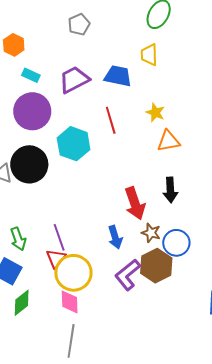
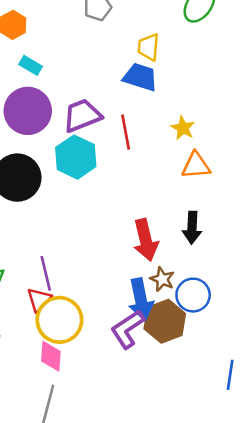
yellow trapezoid: (149, 55) -> (149, 47), moved
purple trapezoid: (74, 80) -> (82, 115), moved
blue arrow: (115, 237) -> (141, 299), moved, size x1.4

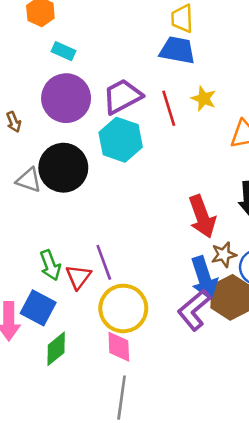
yellow star: (183, 128) -> (204, 99), moved
brown star: (162, 279) -> (224, 255), turned -30
red triangle: (39, 300) -> (78, 277), moved

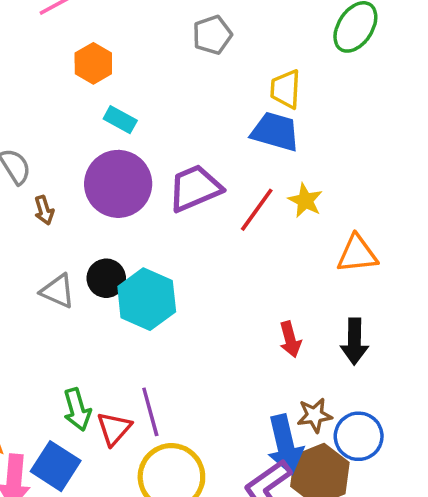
red line: (169, 108) -> (257, 210), turned 48
cyan hexagon: (121, 140) -> (147, 299), moved
black circle: (63, 168) -> (106, 278), size x0.6
red arrow: (202, 216) -> (290, 339), moved, size x0.6

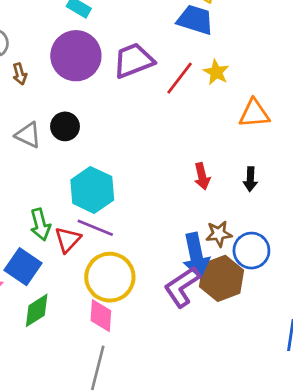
cyan hexagon: (147, 299) -> (92, 190), moved
black arrow: (354, 341) -> (250, 179), size x0.7
purple line: (150, 412) -> (95, 228), turned -54

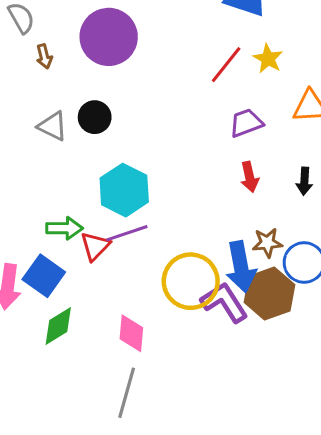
purple trapezoid: (134, 60) -> (246, 123), moved, size x0.7
green arrow: (40, 225) -> (64, 228), turned -76
purple line: (95, 228) -> (127, 233), turned -42
yellow circle: (110, 277) -> (191, 281), moved
purple L-shape: (182, 287) -> (224, 302), turned 90

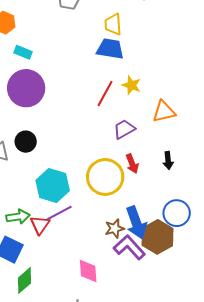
brown star: (267, 243) -> (115, 228), moved
yellow circle: (191, 281) -> (105, 177), moved
pink diamond: (131, 333) -> (88, 271), moved

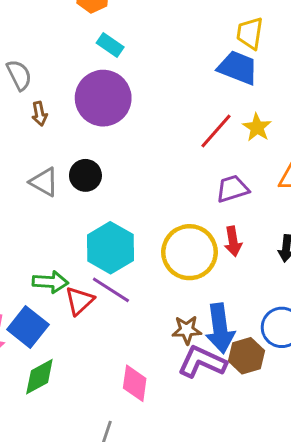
purple line: (59, 213) -> (111, 290), turned 48
brown hexagon: (158, 237) -> (246, 356), size x0.7
purple L-shape: (129, 247) -> (202, 362), turned -36

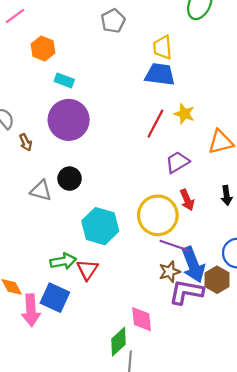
purple line: (111, 290) -> (174, 246), moved
green diamond: (39, 377) -> (119, 342), moved

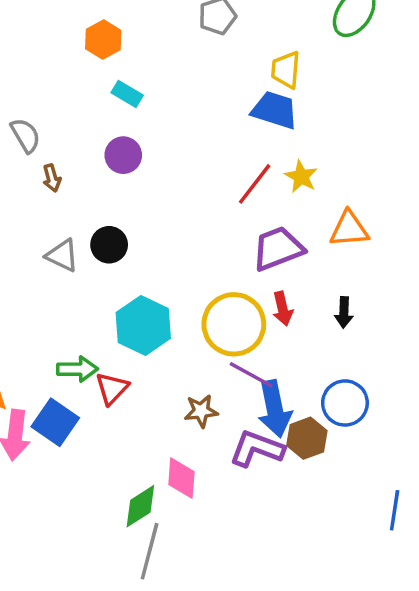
purple circle: (69, 120) -> (123, 155), size x0.6
purple trapezoid: (177, 162) -> (278, 249), size x1.4
brown star: (170, 272) -> (201, 411), moved

